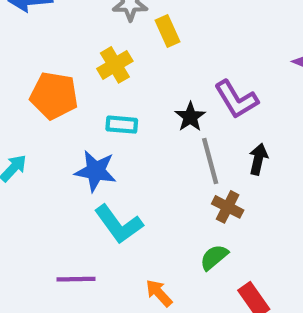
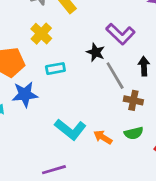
blue star: (96, 171) -> (25, 94), moved
green semicircle: (214, 257) -> (134, 133), turned -138
orange arrow: (159, 293) -> (103, 137), moved

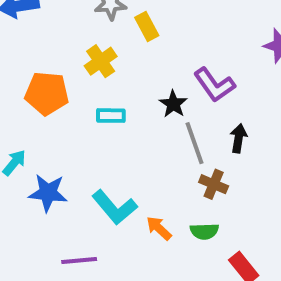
blue star: (25, 94) -> (48, 193), moved

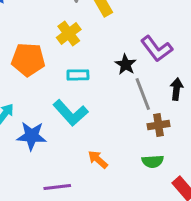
brown cross: (214, 184) -> (158, 125), turned -30
cyan L-shape: (115, 207) -> (71, 113), moved
orange arrow: (159, 228) -> (98, 159), moved

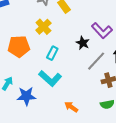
cyan rectangle: (78, 75) -> (52, 53), turned -56
gray line: (143, 94) -> (96, 61), turned 70

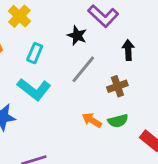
gray line: (96, 61) -> (83, 69), moved
orange arrow: (71, 107) -> (92, 120), moved

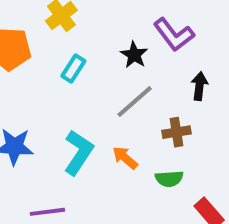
cyan L-shape: (34, 89) -> (78, 152), moved, turned -104
orange arrow: (92, 120) -> (125, 158), moved

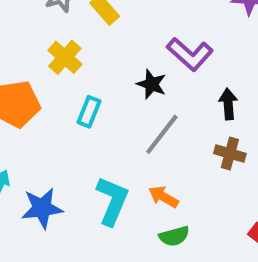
brown cross: (177, 132) -> (230, 153), moved, turned 36
green semicircle: (169, 179) -> (174, 236), moved

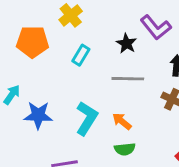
gray line: (162, 134) -> (128, 79), turned 44

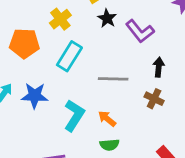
black star: (126, 43) -> (107, 18), moved
cyan rectangle: (81, 55) -> (69, 56), size x1.5
blue star: (38, 115) -> (35, 96), moved

